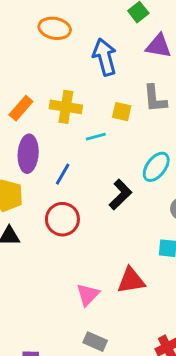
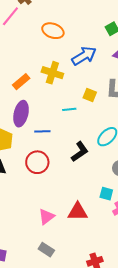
blue arrow: (105, 57) -> (84, 56), turned 65
yellow cross: (66, 107) -> (52, 73), moved
blue line: (63, 174) -> (42, 131), turned 49

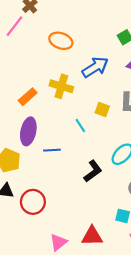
cyan line: (69, 109) -> (80, 126), turned 64
red circle: (37, 162) -> (33, 202), moved

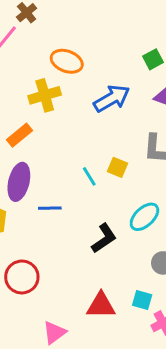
yellow cross: (61, 86) -> (45, 95), moved, turned -35
yellow square: (102, 110) -> (117, 167), moved
red triangle: (92, 236) -> (101, 305), moved

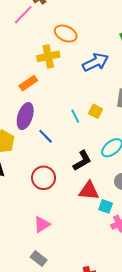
blue line: (50, 208) -> (46, 136), turned 42
red circle: (22, 277) -> (44, 178), moved
red triangle: (101, 305) -> (89, 191), moved

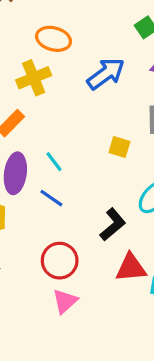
cyan line: (75, 116) -> (54, 162), moved
pink triangle: (42, 225) -> (65, 301), moved

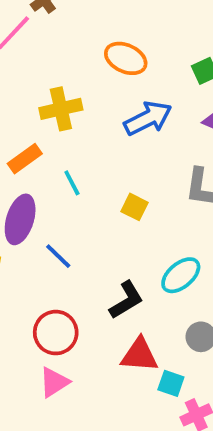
orange ellipse: (54, 39) -> (126, 58), moved
yellow square: (119, 147) -> (135, 207), moved
cyan line: (54, 162) -> (72, 183), moved

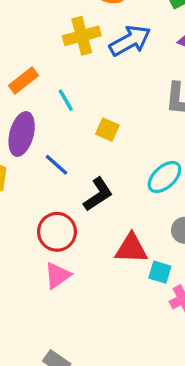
yellow cross: (61, 109) -> (82, 36), moved
yellow square: (135, 207) -> (107, 130), moved
black L-shape: (126, 300) -> (98, 194), moved

